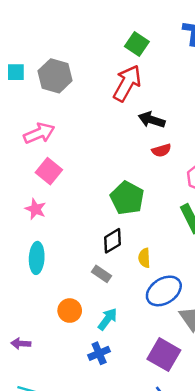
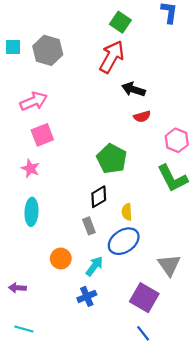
pink square: (49, 171) -> (42, 135), turned 30
gray rectangle: (101, 274) -> (89, 226), turned 35
blue ellipse: (164, 291) -> (124, 241), moved

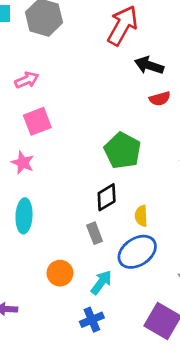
pink arrow: (34, 101) -> (27, 80), size x0.7

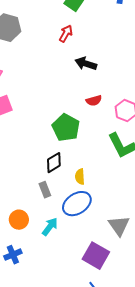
red arrow: (123, 25) -> (66, 34), size x0.6
red semicircle: (160, 99) -> (94, 101), moved
blue cross: (92, 320) -> (13, 255), moved

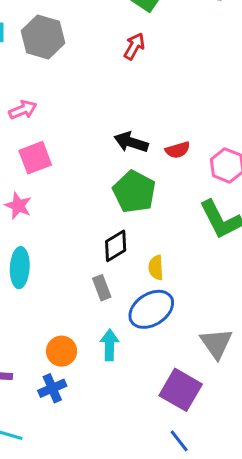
black arrow: (86, 64) -> (131, 142), moved
orange circle: (19, 220) -> (62, 351), moved
cyan arrow: (50, 227) -> (109, 345), turned -36

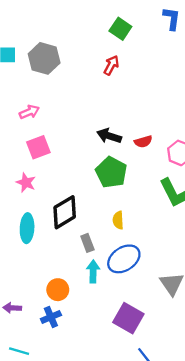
black diamond: (116, 246) -> (65, 212), moved, size x1.4
yellow semicircle: (156, 268) -> (118, 220), moved
cyan arrow: (109, 345) -> (93, 271), moved
purple square: (181, 390) -> (128, 318), moved

